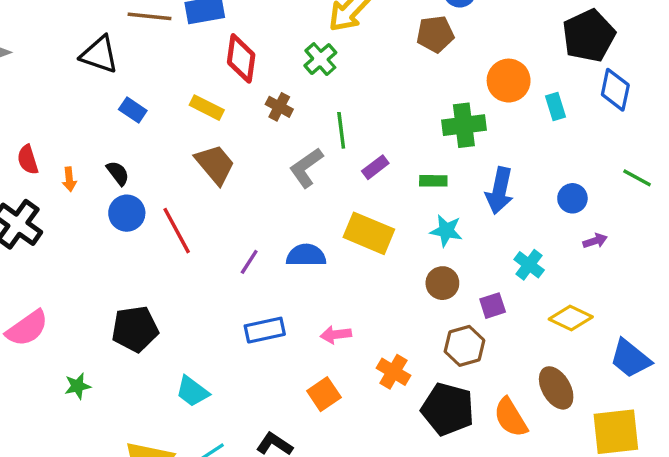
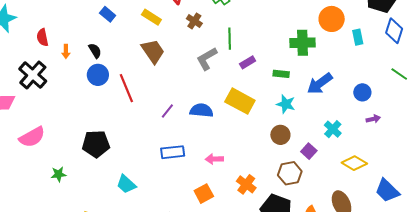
green line: (637, 178) -> (399, 74), moved
blue arrow: (500, 191) -> (320, 84), turned 36
purple square: (493, 306) -> (309, 151), turned -35

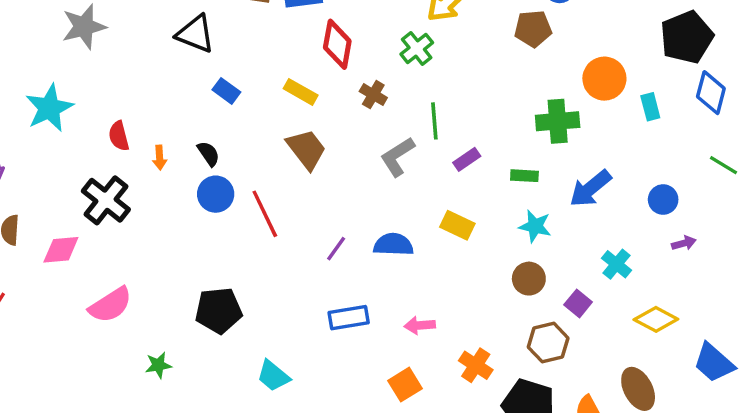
yellow rectangle: (240, 101) -> (457, 225), size x0.7

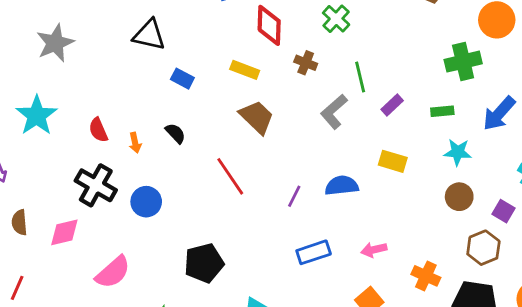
blue circle: (216, 194) -> (146, 202), moved

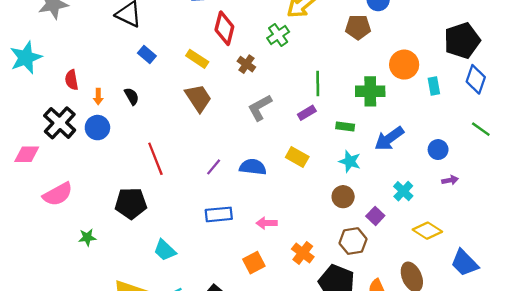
green line: (360, 77) -> (318, 83), moved
red line: (230, 176) -> (155, 159), moved
blue circle: (146, 202) -> (97, 128), moved

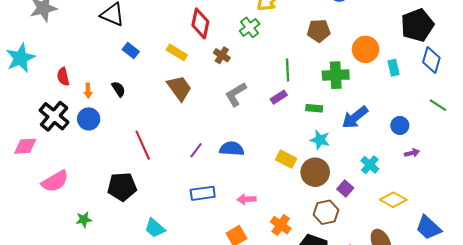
brown pentagon: (358, 27) -> (319, 31), moved
yellow rectangle: (297, 157) -> (286, 159), moved
brown circle: (343, 197) -> (315, 172), size x1.4

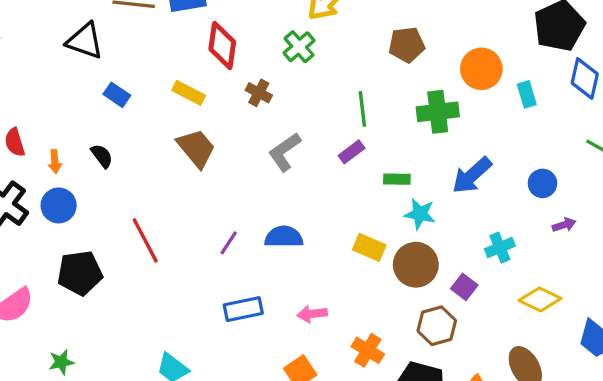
green rectangle: (314, 108) -> (397, 179), moved
cyan cross: (370, 165) -> (500, 248), turned 30
black pentagon: (122, 187) -> (80, 273), moved

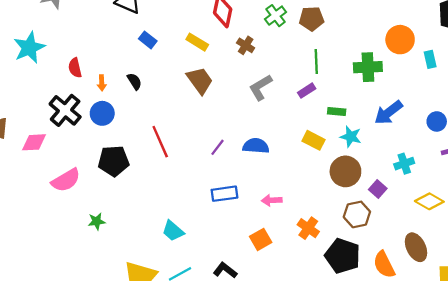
brown pentagon: (407, 45) -> (312, 19), moved
yellow rectangle: (369, 247) -> (313, 140), moved

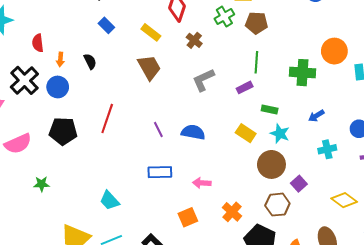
blue arrow: (388, 113) -> (316, 116), size x0.6
red line: (160, 142) -> (107, 118), turned 36
purple line: (218, 147) -> (158, 130), turned -70
cyan cross: (404, 164) -> (327, 149), moved

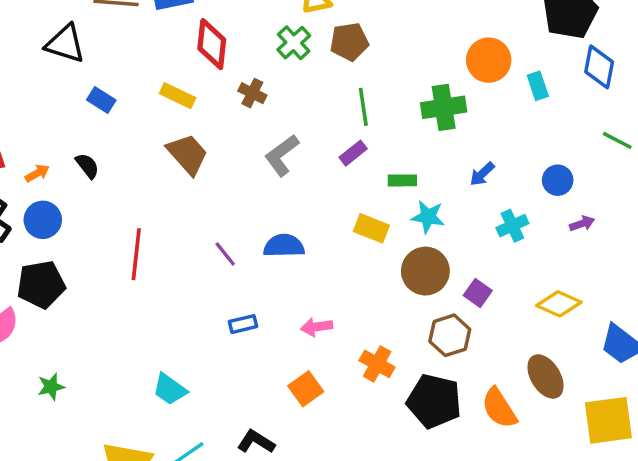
orange arrow: (60, 59) -> (37, 173), turned -112
black pentagon: (63, 131) -> (41, 285), moved
blue rectangle: (160, 172) -> (243, 324), size x0.7

